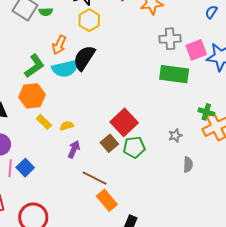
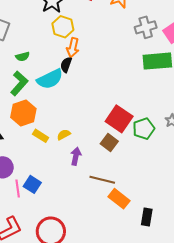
green semicircle: (46, 12) -> (23, 57), moved
orange arrow: (59, 45) -> (73, 48), moved
black semicircle: (84, 58) -> (66, 65), size x0.6
green pentagon: (134, 147) -> (144, 129), moved

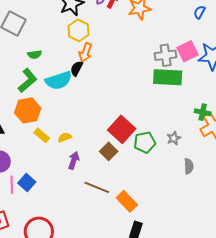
gray cross: (146, 27) -> (166, 55), moved
orange rectangle: (119, 199) -> (127, 201), moved

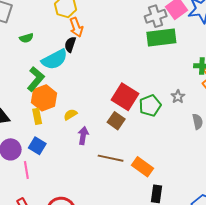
orange arrow: (86, 52) -> (76, 27), turned -30
green L-shape: (28, 80) -> (36, 79), moved
orange hexagon: (28, 110) -> (44, 98), moved
yellow rectangle: (42, 135) -> (37, 116), moved, turned 49
blue square: (27, 182) -> (37, 146), moved

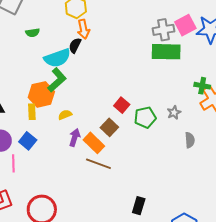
green L-shape: (36, 79) -> (57, 80), moved
red square: (125, 97) -> (122, 105), size x0.6
orange rectangle: (143, 167) -> (94, 143), moved

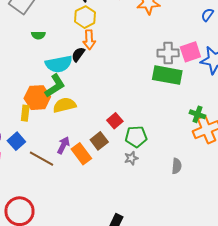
gray star: (174, 113) -> (131, 158), moved
yellow semicircle: (65, 115) -> (65, 105), moved, size x1.6
brown line: (98, 164) -> (41, 159), moved

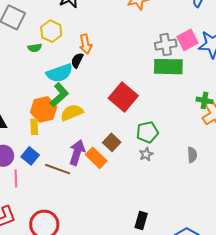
yellow hexagon: (85, 17) -> (51, 31), moved
red square: (115, 121) -> (123, 97), moved, size x1.8
purple arrow: (63, 145) -> (77, 152), size x1.4

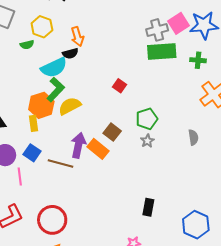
black semicircle: (77, 60) -> (70, 54), turned -126
red square: (123, 97) -> (120, 86), size x0.5
green cross: (204, 100) -> (198, 60), moved

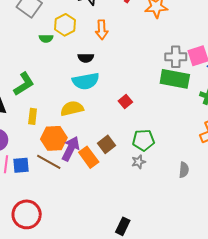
orange arrow: (77, 37) -> (102, 30), moved
cyan semicircle: (54, 68) -> (86, 81), moved
green L-shape: (56, 90) -> (24, 84), moved
orange hexagon: (41, 105) -> (54, 138), moved
blue square: (32, 153) -> (21, 165), moved, turned 36

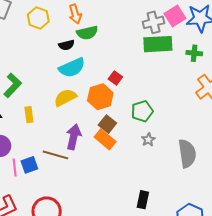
green semicircle: (46, 38) -> (87, 33), moved, size x1.5
orange hexagon: (54, 138) -> (100, 97), moved
orange rectangle: (89, 157) -> (105, 139), moved
gray star: (139, 162) -> (148, 140), moved
gray semicircle: (184, 170) -> (187, 154), moved, size x1.8

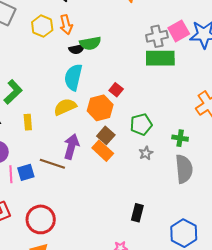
orange arrow: (75, 14) -> (66, 25), moved
black semicircle: (66, 45) -> (77, 49), moved
green cross: (194, 53) -> (180, 138), moved
cyan semicircle: (72, 68) -> (73, 77), turned 124

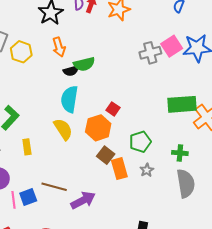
yellow hexagon: (42, 26) -> (21, 52), moved
green rectangle: (160, 58) -> (182, 104), moved
yellow semicircle: (65, 107) -> (63, 129), turned 85
purple arrow: (71, 147) -> (83, 200), moved, turned 50
orange rectangle: (103, 151) -> (119, 169), moved, turned 35

